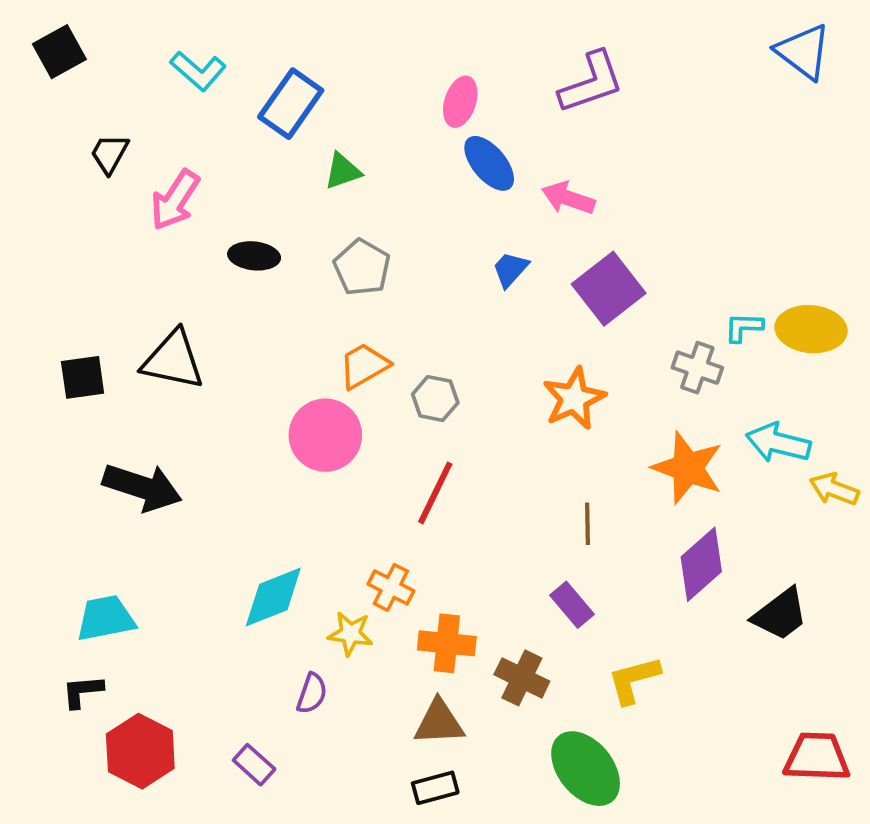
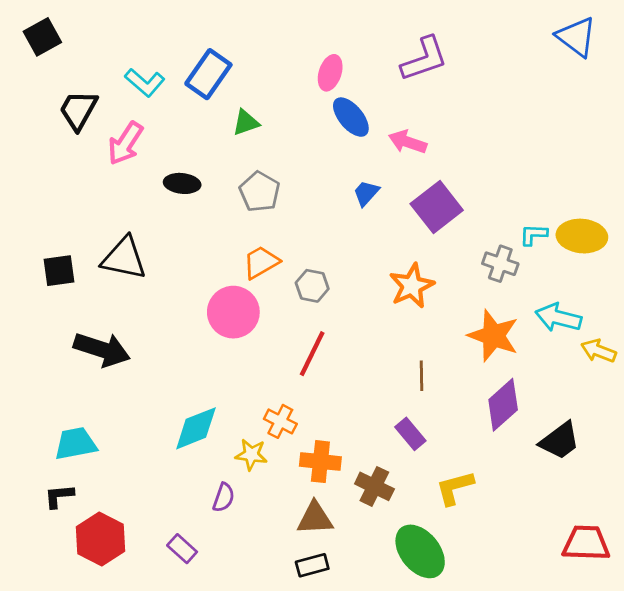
cyan L-shape: (198, 71) -> (145, 82), moved
black trapezoid: (109, 154) -> (78, 110), size x1.4

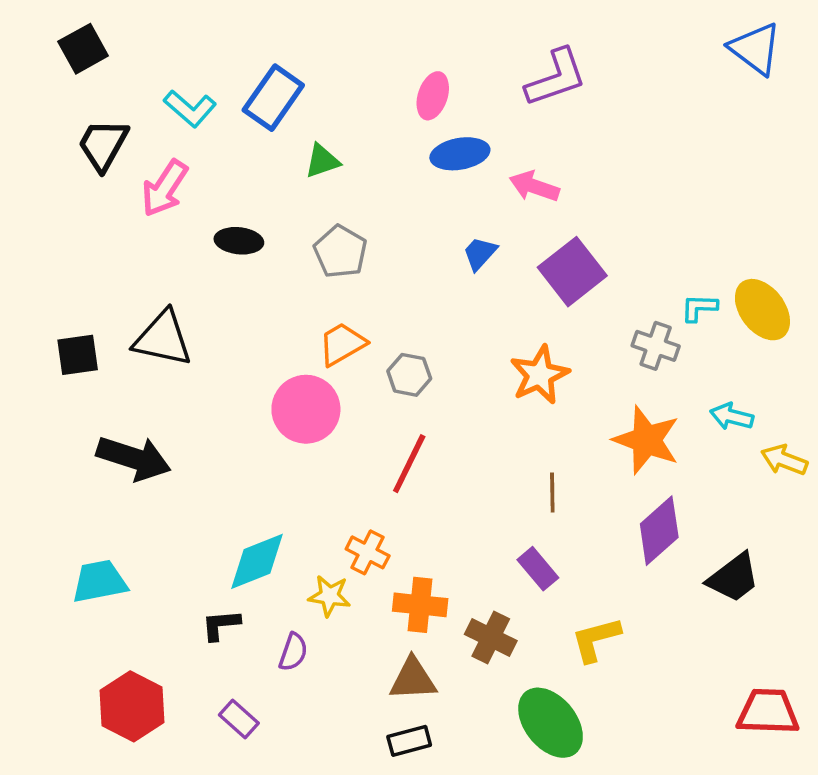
black square: (42, 37) -> (83, 49), moved
blue ellipse: (351, 117) -> (460, 154), turned -60
yellow ellipse: (582, 236) -> (762, 310), turned 48
cyan arrow: (558, 318) -> (732, 416), size x0.7
black L-shape: (59, 496) -> (221, 625), moved

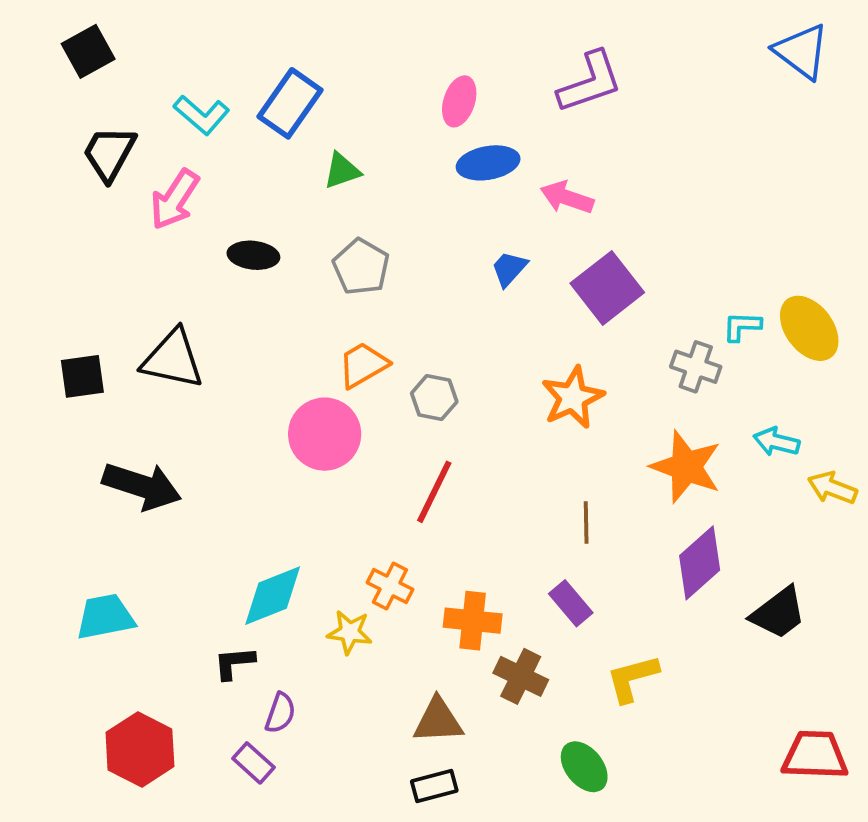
orange cross: (420, 605) -> (473, 621), moved
purple semicircle: (293, 652) -> (280, 713), moved
green ellipse: (551, 723) -> (584, 767), size x0.7

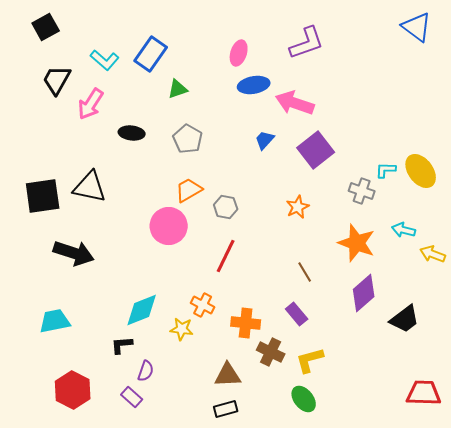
pink arrow: (567, 198) -> (295, 103), size x1.4
black square: (82, 376) -> (43, 196), size x1.5
orange star: (573, 398) -> (298, 207), size x0.7
brown line: (586, 523) -> (305, 272), turned -30
yellow L-shape: (632, 678) -> (310, 360), moved

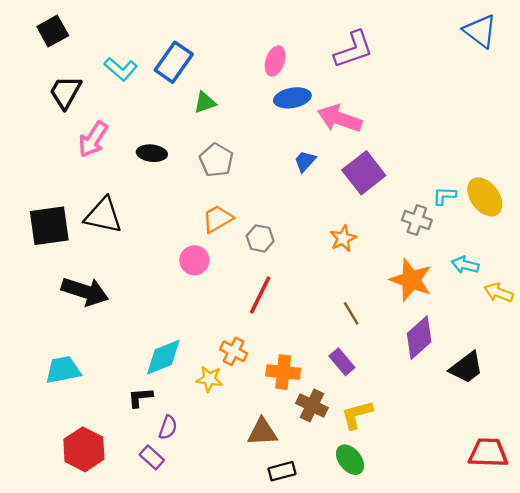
pink arrow: (91, 104) -> (93, 139), moved
pink circle: (169, 226) -> (194, 260), size x0.7
black rectangle: (226, 409) -> (282, 471), moved

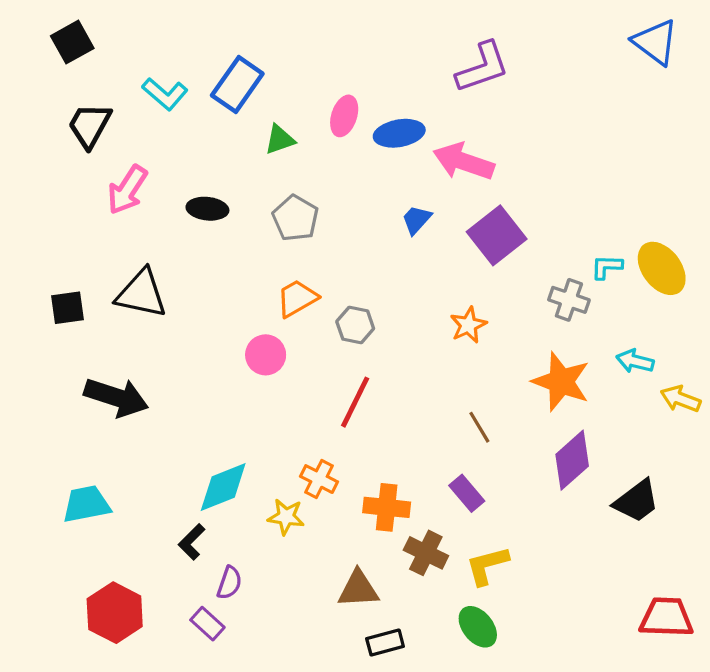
pink ellipse: (275, 61) -> (344, 116), moved
black square: (49, 226) -> (68, 308), size x0.6
black L-shape: (140, 397) -> (192, 542), turned -40

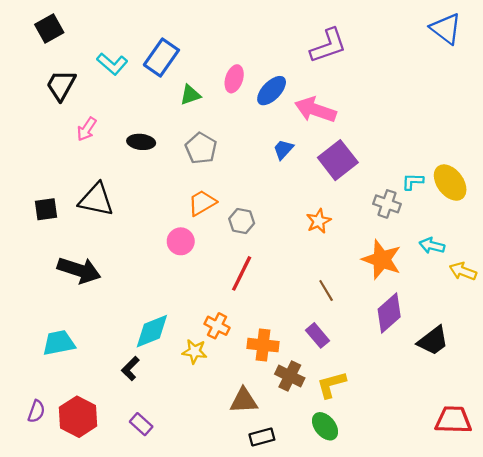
blue ellipse: (399, 133) -> (272, 91), turned -36
pink arrow: (127, 190) -> (87, 129), size x0.7
purple semicircle: (229, 583) -> (36, 411), moved

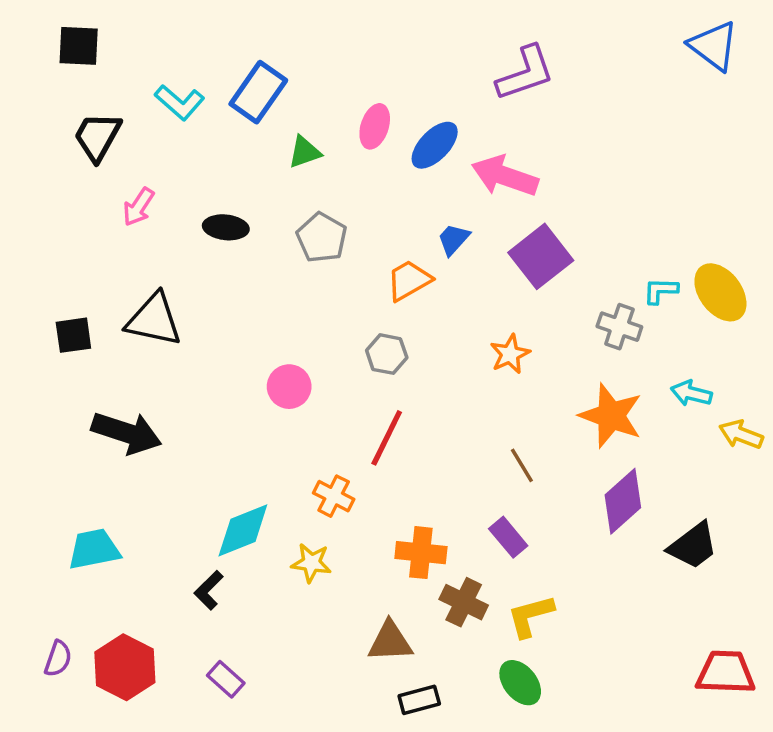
black square: (49, 29) -> (79, 46), turned 32
orange trapezoid: (202, 203) -> (409, 280), moved
orange cross: (217, 326) -> (334, 496), moved

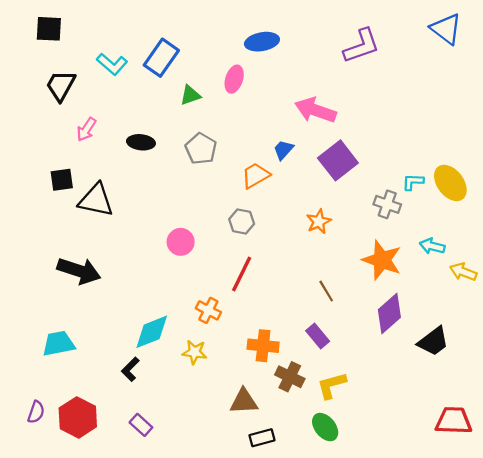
purple L-shape: (525, 73) -> (362, 46), moved
blue ellipse: (435, 145) -> (262, 42), moved, turned 36
black square: (73, 335) -> (62, 180), moved

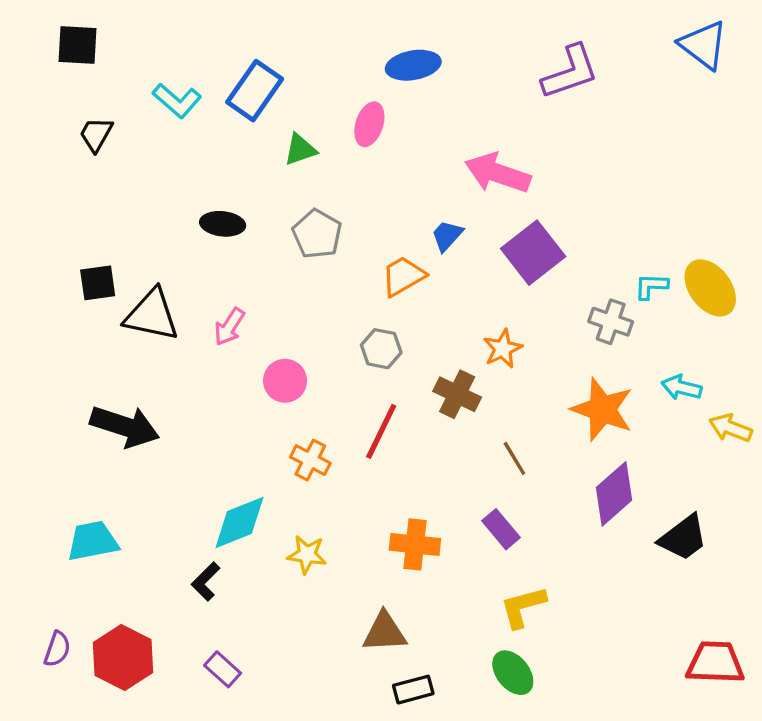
black trapezoid: (61, 86) -> (96, 134), size x0.7
pink arrow: (86, 129) -> (229, 327), moved
orange cross: (208, 310) -> (310, 460), moved
brown cross: (290, 377) -> (457, 394), moved

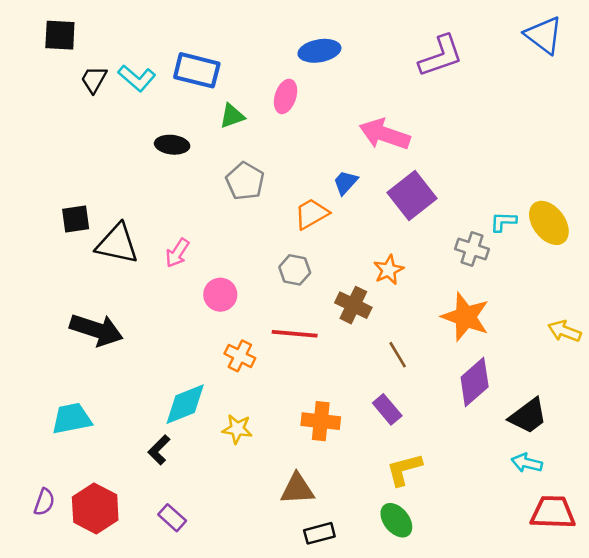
blue rectangle: (255, 91) -> (197, 70), turned 69
black trapezoid: (96, 134) -> (94, 79), moved
black ellipse: (223, 224) -> (172, 145), moved
cyan arrow: (682, 387) -> (527, 463), moved
red line: (381, 431) -> (295, 334), turned 69

